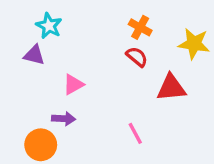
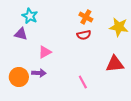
red semicircle: (137, 57) -> (84, 35), turned 128
red triangle: (171, 88) -> (115, 64), moved
orange circle: (41, 145) -> (19, 77), moved

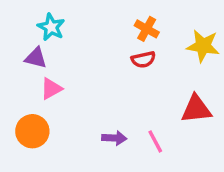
pink triangle: (45, 52) -> (51, 89), moved
purple arrow: (39, 73) -> (114, 138), moved
pink line: (83, 82) -> (155, 141), moved

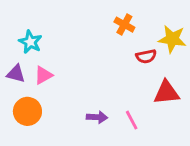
cyan star: (51, 27) -> (30, 42), moved
purple triangle: (36, 58) -> (16, 74), moved
red semicircle: (143, 60) -> (146, 56), moved

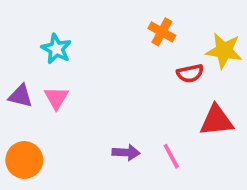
cyan star: (30, 42) -> (56, 49), moved
pink triangle: (43, 75) -> (56, 98), turned -30
orange circle: (27, 111) -> (24, 160), moved

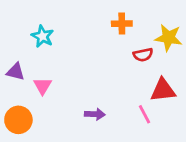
orange cross: (162, 32) -> (122, 24), turned -30
pink triangle: (56, 98) -> (42, 86), moved
pink line: (171, 156) -> (144, 114), moved

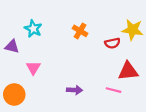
orange cross: (122, 24) -> (80, 31), moved, turned 32
purple triangle: (16, 72) -> (12, 47), moved
pink line: (144, 114) -> (114, 90), turned -48

